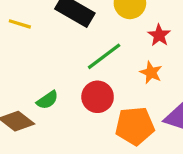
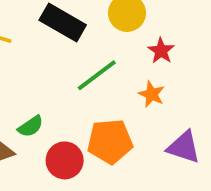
red circle: (98, 97) -> (65, 160), moved
orange pentagon: (135, 126) -> (110, 141), moved

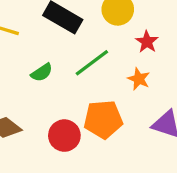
green semicircle: (31, 126) -> (42, 72), moved

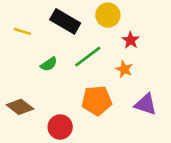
red circle: (64, 136) -> (60, 127), moved

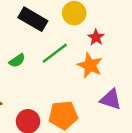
orange star: (124, 69) -> (90, 65), size x1.5
orange pentagon: (97, 101) -> (63, 115), moved

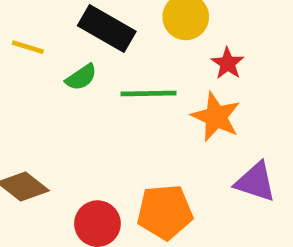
green line: (55, 53) -> (149, 94), turned 36
green semicircle: (17, 60) -> (81, 77), moved

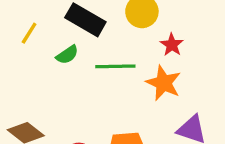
yellow line: (28, 47) -> (29, 33), turned -75

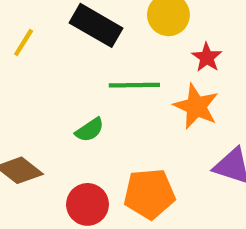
green semicircle: (67, 55) -> (90, 130), moved

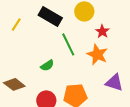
green line: (134, 85) -> (68, 44), turned 65

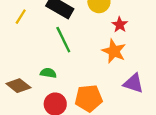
green line: (68, 44) -> (63, 40), moved
green semicircle: (47, 65) -> (48, 73), moved, turned -136

